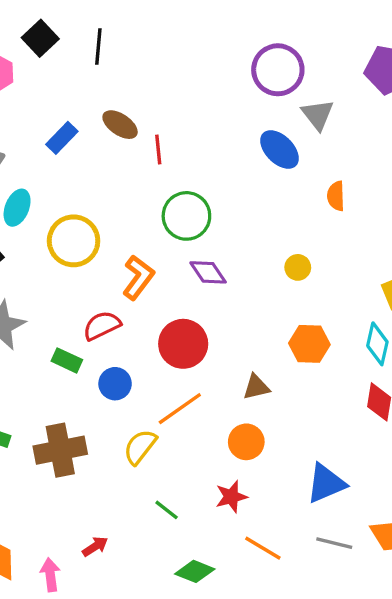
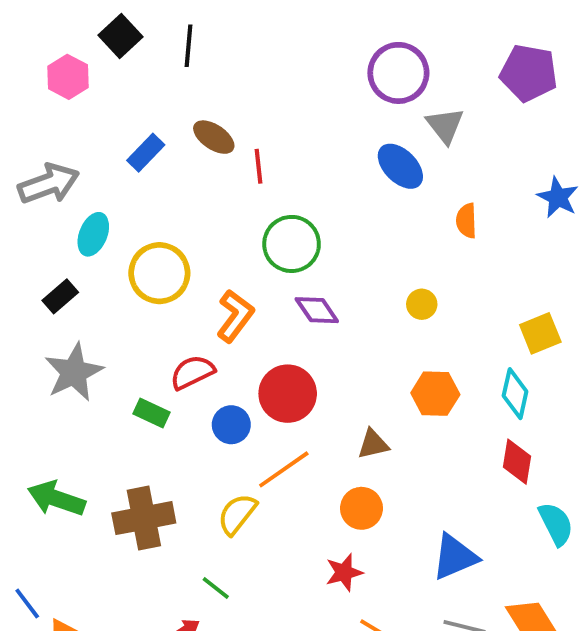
blue circle: (115, 384) -> (231, 425), moved
green line: (167, 510) -> (216, 588), moved

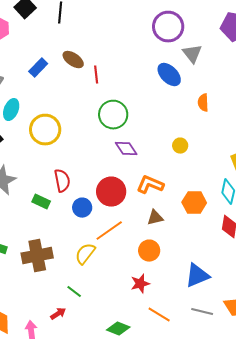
orange L-shape: (235, 316) -> (150, 185), moved, turned -104
red semicircle: (192, 372) -> (62, 181), turned 105
orange hexagon: (435, 394) -> (194, 203), moved

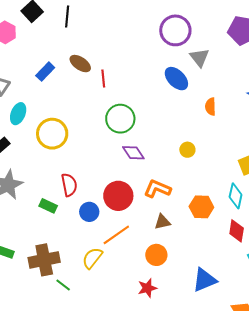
green line: (74, 292) -> (63, 285), moved

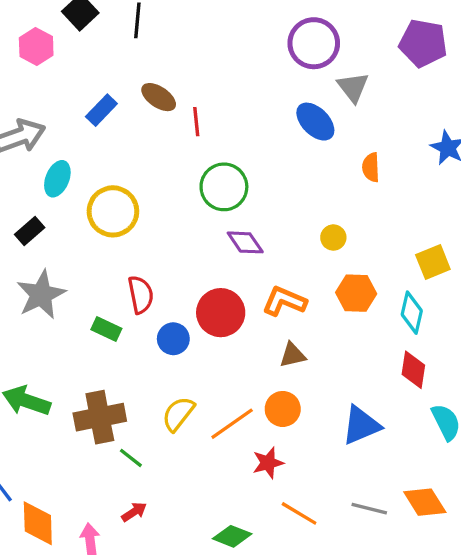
orange hexagon: (201, 207) -> (356, 293), moved
orange line: (116, 235) -> (232, 424), moved
blue triangle: (204, 280) -> (361, 425), moved

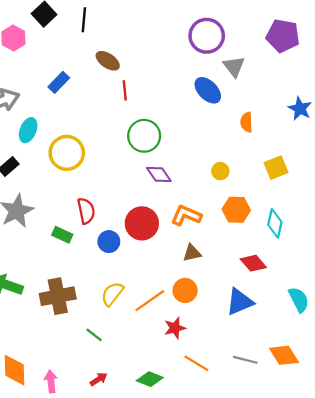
brown ellipse: (159, 97) -> (108, 61), moved
yellow square: (433, 262) -> (276, 168), moved
red diamond: (413, 370) -> (253, 263), moved, turned -50
green line: (131, 458) -> (94, 335), moved
red arrow: (134, 512) -> (99, 379), moved

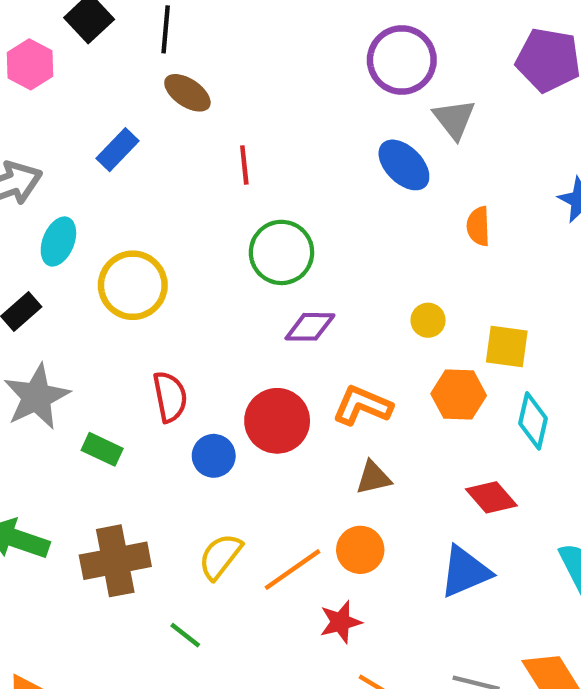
brown ellipse: (108, 61) -> (187, 93), moved
yellow square: (276, 168) -> (507, 346), moved, turned 30
purple diamond: (159, 174) -> (310, 327), turned -55
green rectangle: (62, 235) -> (102, 449), moved

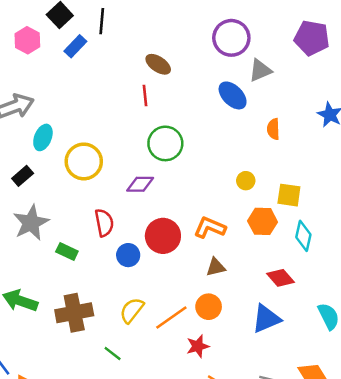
brown ellipse: (187, 93) -> (158, 64), moved
gray triangle: (454, 119) -> (260, 70), turned 45
blue rectangle: (117, 150) -> (75, 46), moved
purple diamond: (310, 327) -> (140, 184), moved

